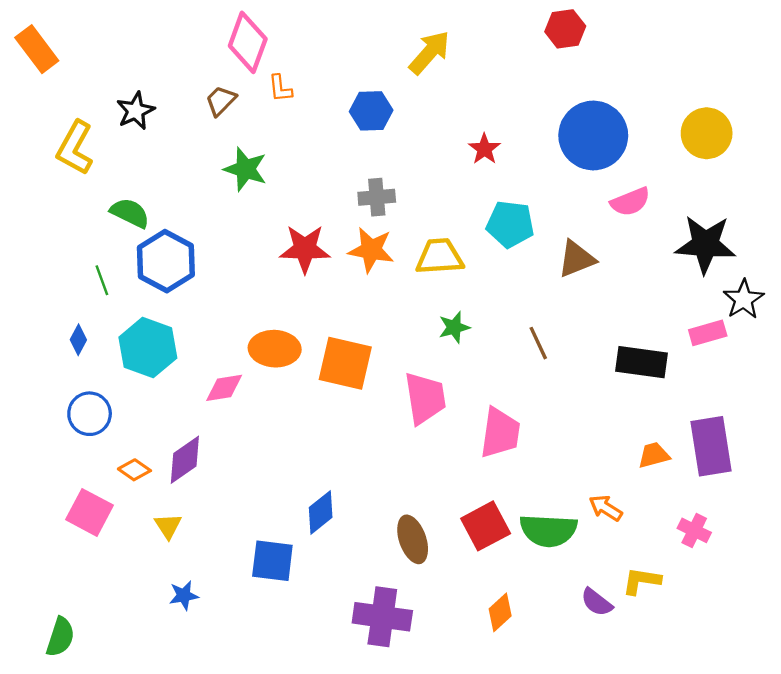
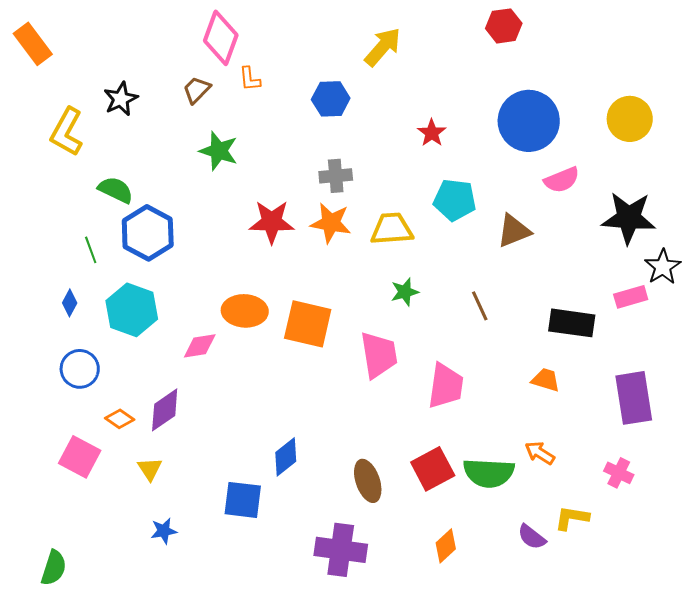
orange trapezoid: (654, 455) -> (546, 380), moved, turned 32

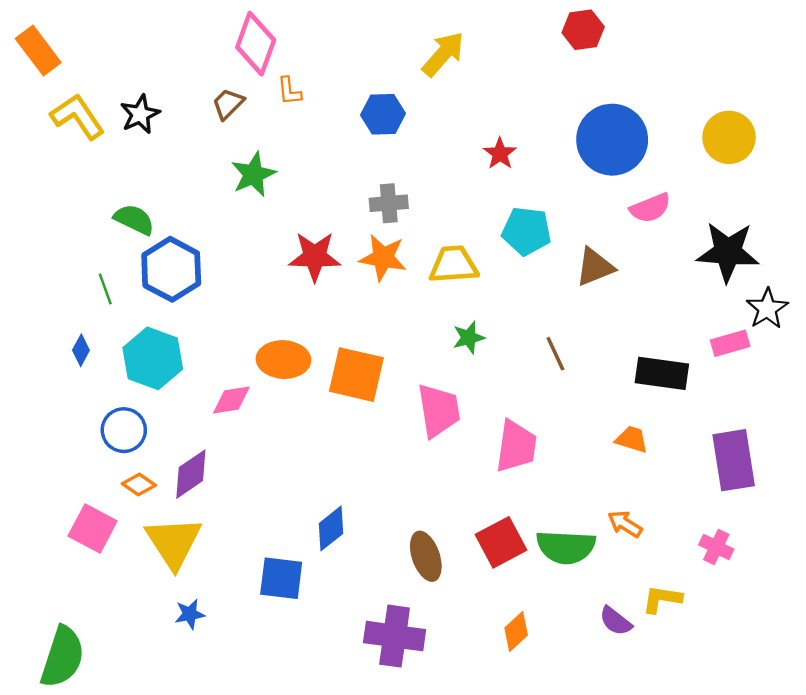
yellow L-shape: (67, 132) -> (78, 117), moved, turned 117
green star: (219, 151) -> (253, 174), turned 30
blue circle: (80, 369) -> (124, 430), moved
yellow triangle: (150, 469) -> (174, 542), size x2.0
green semicircle: (54, 568) -> (62, 657), size x1.5

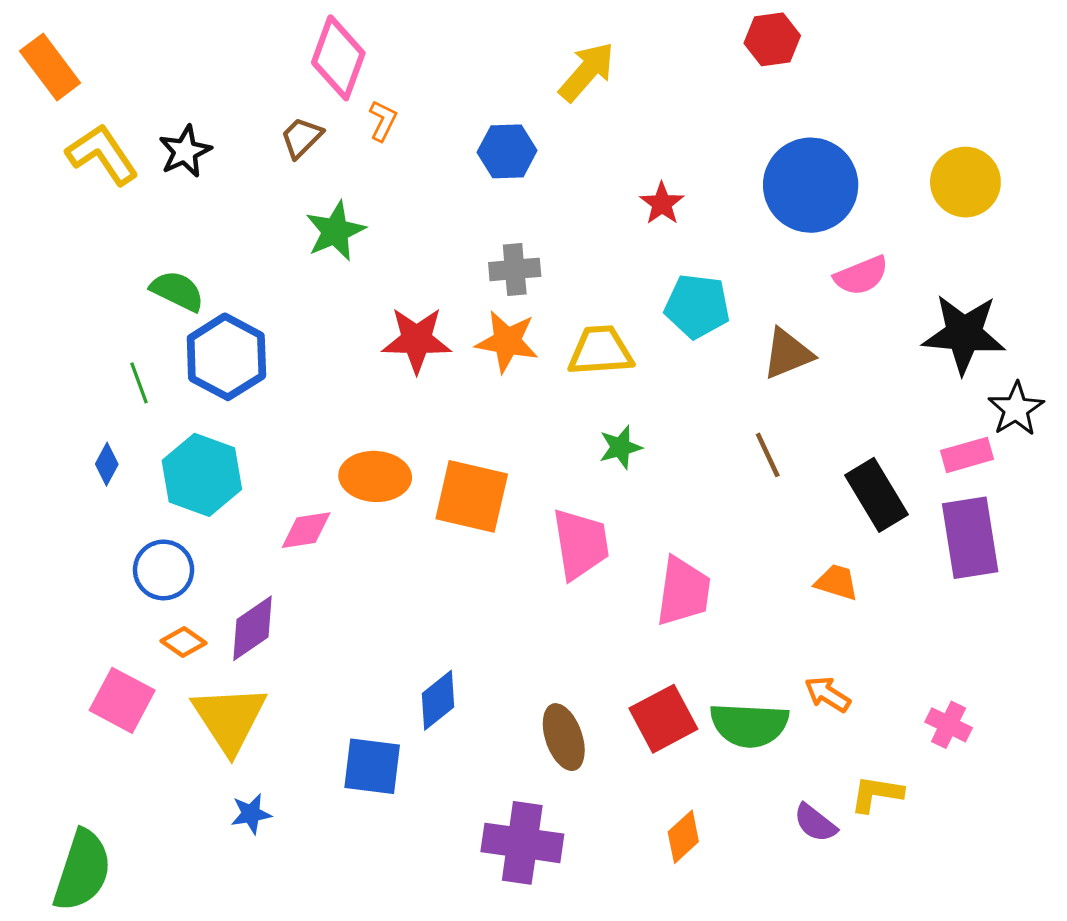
orange L-shape: (289, 91) -> (383, 121), turned -148
brown line: (555, 354) -> (768, 455), moved
black rectangle: (662, 373) -> (877, 495), turned 51
purple rectangle: (734, 460) -> (970, 538), moved

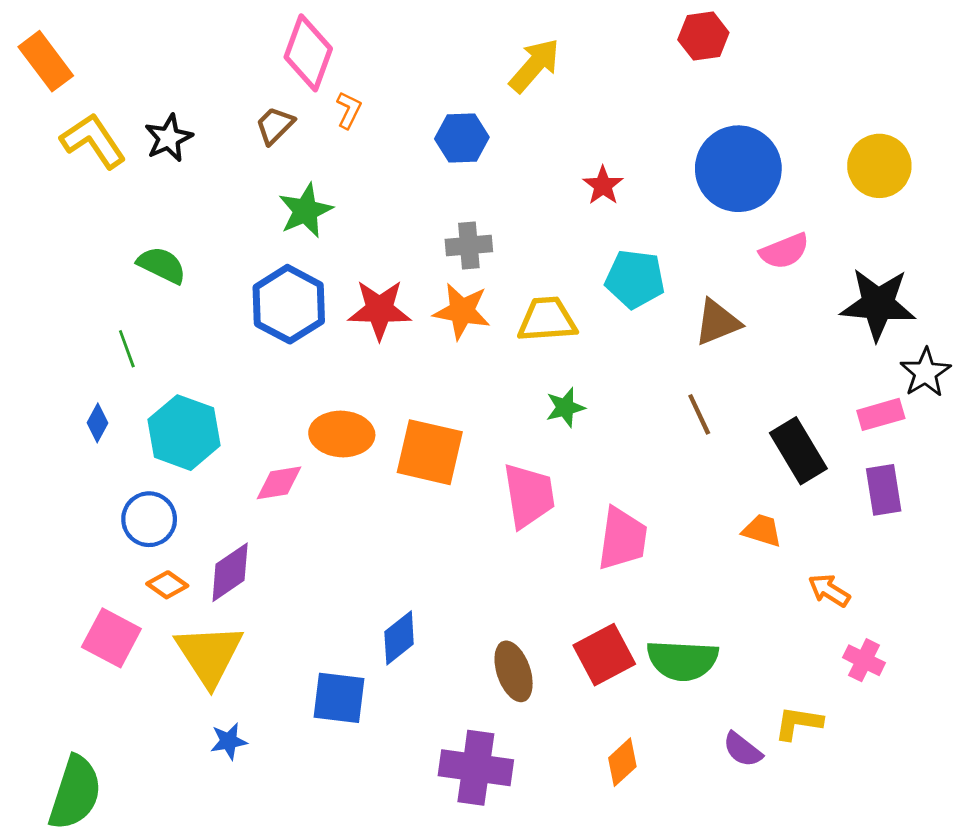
blue hexagon: (226, 357) -> (289, 304), moved
purple rectangle: (970, 538) -> (884, 490), size x0.7
orange arrow: (827, 694) -> (829, 590), moved

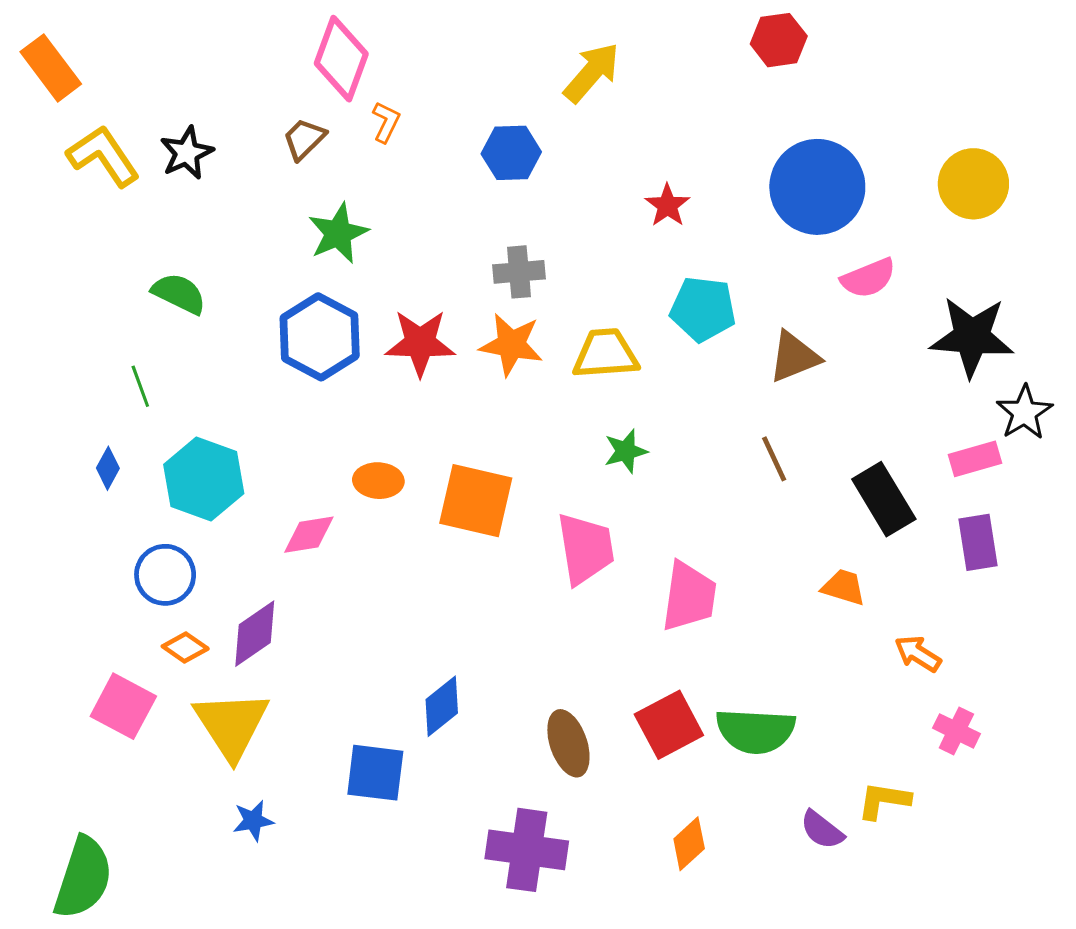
orange ellipse: (342, 434) -> (378, 481), size x0.7

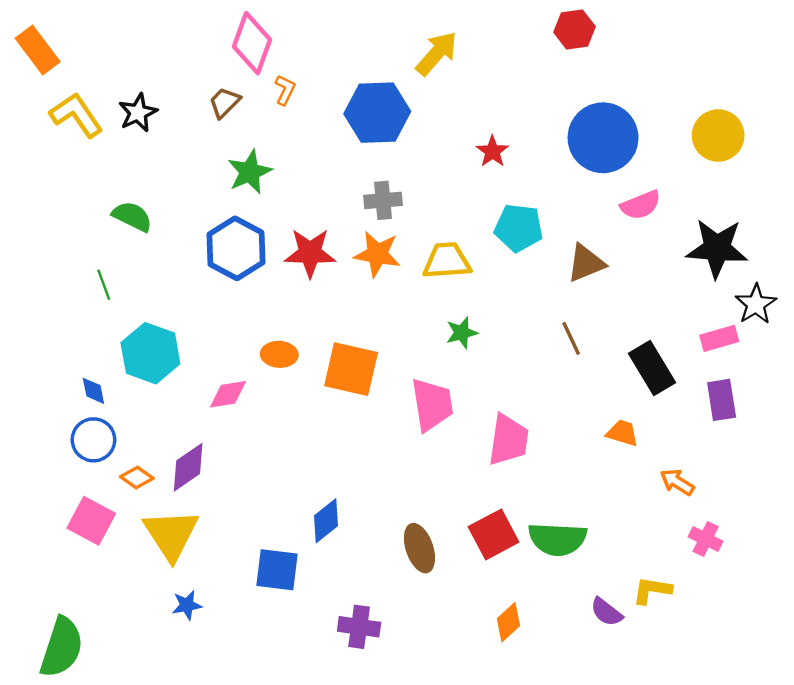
blue hexagon: (511, 153) -> (377, 113), size x1.5
blue diamond: (108, 468) -> (93, 391), moved, turned -40
blue circle: (165, 575) -> (93, 440), moved
purple cross: (527, 850) -> (359, 627), moved, size x0.7

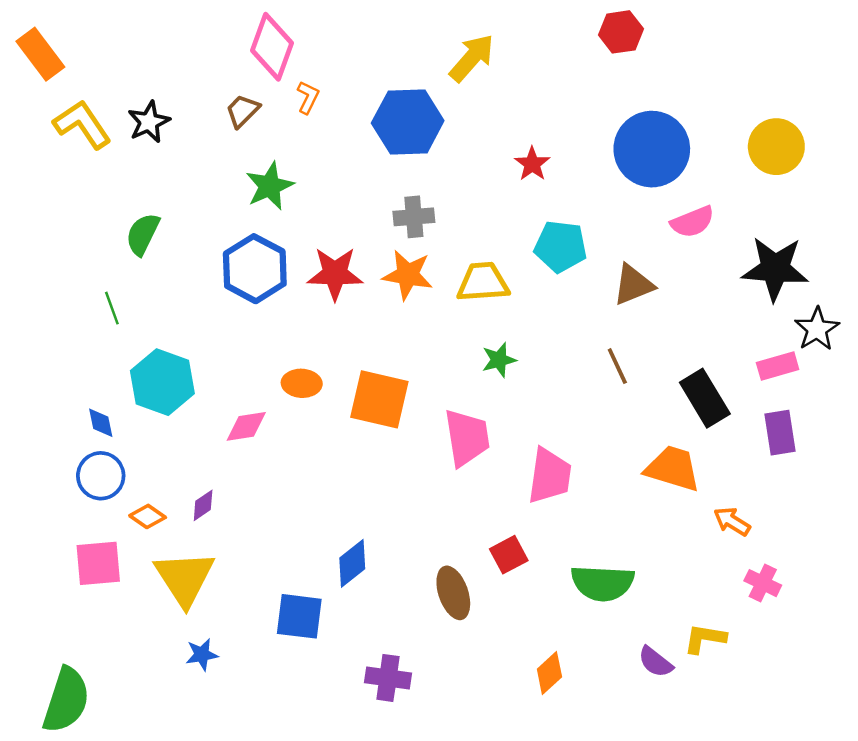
green semicircle: (132, 216) -> (143, 234), turned -90
orange trapezoid: (622, 433) -> (673, 468), size x1.6
purple diamond: (188, 467) -> (203, 505), size x0.6
pink square: (91, 521) -> (98, 563), turned -33
red square: (494, 534) -> (509, 555), moved, size x0.7

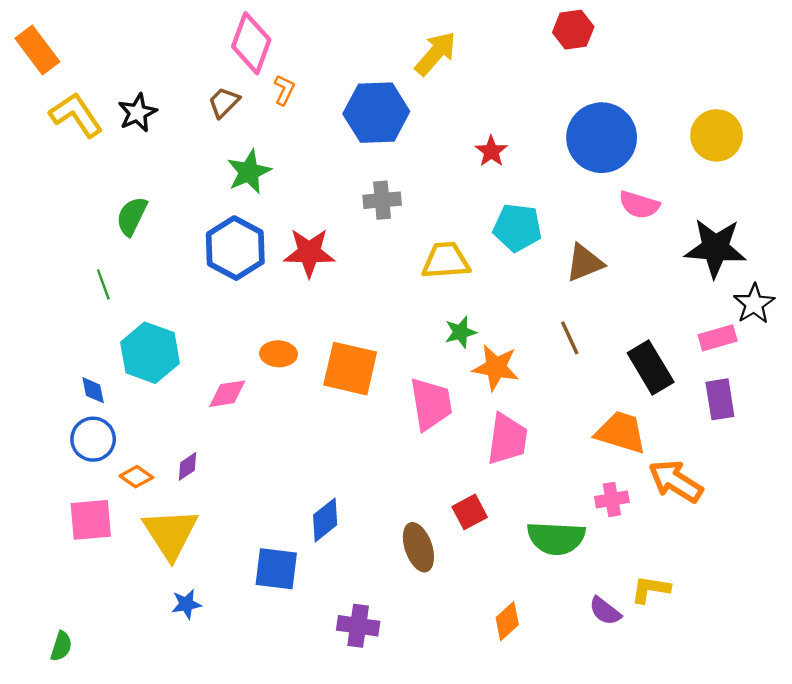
pink semicircle: (692, 222) -> (639, 205), turned 39
orange star: (408, 275) -> (496, 367), moved
orange arrow: (732, 521) -> (676, 481), size x1.6
pink cross: (763, 583) -> (612, 499), moved, turned -36
green semicircle: (66, 700) -> (61, 646), size x0.5

